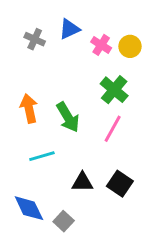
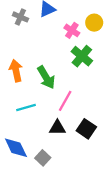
pink cross: (101, 45) -> (72, 30), moved
pink line: (113, 129) -> (65, 101), moved

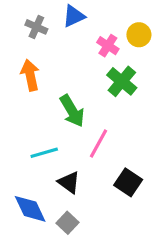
orange arrow: (16, 71) -> (30, 75), moved
black triangle: (57, 128) -> (69, 182), moved, turned 36

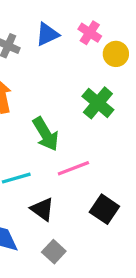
pink cross: (108, 46) -> (90, 33), moved
pink line: (99, 144) -> (73, 168), turned 40
gray square: (67, 223) -> (54, 252), moved

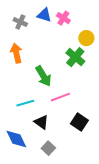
pink cross: (90, 33) -> (63, 18), moved
blue triangle: (47, 34) -> (44, 15), turned 42
yellow circle: (116, 54) -> (86, 38), moved

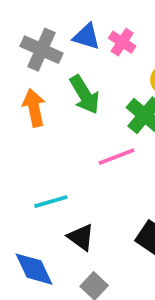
gray cross: (20, 22) -> (42, 50), size x1.5
green arrow: (43, 76) -> (85, 95), moved
pink line: (60, 97) -> (117, 157), moved

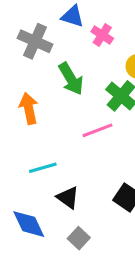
blue triangle: (87, 37) -> (73, 16), moved
orange arrow: (34, 108) -> (29, 108), moved

